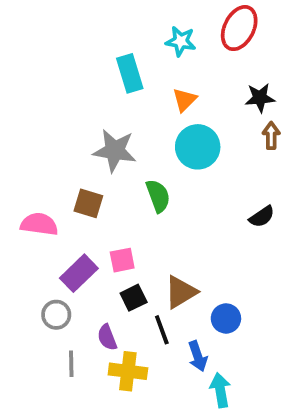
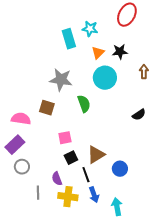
cyan star: (181, 41) -> (90, 29), moved
black star: (260, 98) -> (120, 52), moved
purple rectangle: (79, 273) -> (15, 145), moved
gray circle: (56, 315) -> (22, 167), moved
blue arrow: (198, 356) -> (94, 195), moved

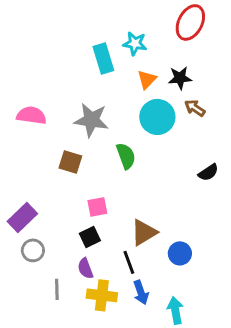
brown arrow: (144, 72) -> (195, 108), moved, turned -56
pink semicircle: (21, 119) -> (31, 115), moved
black square: (71, 158) -> (90, 237), moved

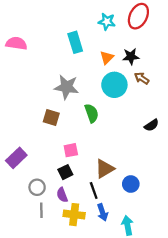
cyan star: (135, 43) -> (107, 22), moved
pink semicircle: (31, 115) -> (16, 43), moved
gray circle: (33, 250) -> (37, 187), moved

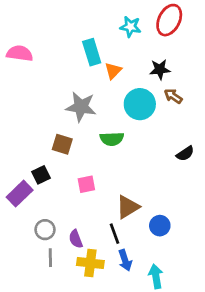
orange triangle: (107, 58) -> (113, 71), moved
green semicircle: (92, 113) -> (112, 139), turned 108
black square: (65, 172) -> (41, 175), moved

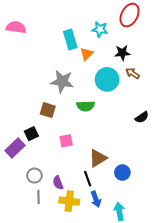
cyan star: (130, 27) -> (100, 29), moved
pink semicircle: (20, 53) -> (16, 27), moved

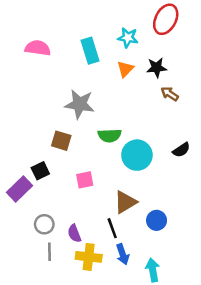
pink semicircle: (16, 27) -> (38, 48), moved
orange triangle: (87, 54) -> (125, 69), moved
cyan circle: (107, 79) -> (137, 155), moved

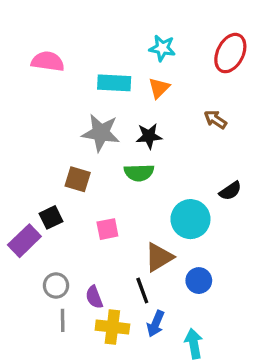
red ellipse: (166, 19) -> (230, 53), moved
cyan rectangle: (90, 51) -> (114, 83), moved, turned -70
black star: (157, 68) -> (149, 136), moved
cyan circle: (137, 155) -> (190, 219), moved
blue arrow: (123, 254) -> (156, 324), turned 42

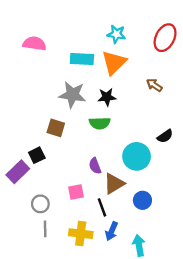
orange triangle: (159, 88) -> (114, 63), size x1.6
pink square: (107, 229) -> (76, 192), moved
purple semicircle: (94, 297) -> (95, 166), moved

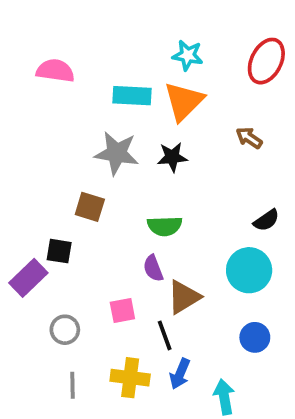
green semicircle: (100, 123) -> (165, 226), moved
black square: (37, 155) -> (59, 251), turned 35
cyan circle: (137, 156) -> (249, 270), moved
blue circle: (142, 200) -> (255, 337), moved
gray line: (45, 229) -> (73, 385), moved

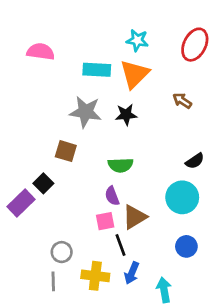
black square: (59, 251) -> (43, 183), turned 36
pink square: (122, 311) -> (105, 221), moved
gray circle: (65, 330) -> (62, 252), moved

